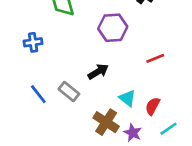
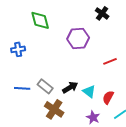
black arrow: (98, 72) -> (70, 87), moved
blue line: (38, 94) -> (22, 88), turned -49
brown cross: (106, 122) -> (54, 109), moved

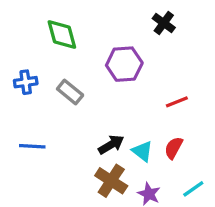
gray rectangle: (45, 86) -> (70, 92), moved
red semicircle: (108, 97) -> (174, 148), moved
brown cross: (54, 109) -> (111, 181), moved

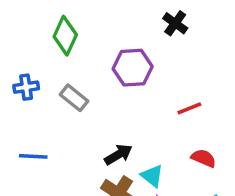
green diamond: (62, 34) -> (65, 36), turned 40
red semicircle: (174, 148) -> (204, 158), moved, turned 85
cyan triangle: (142, 151) -> (152, 176), moved

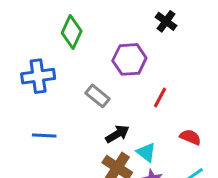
blue cross: (26, 87) -> (38, 76), size x1.5
gray rectangle: (74, 98) -> (97, 96), moved
red line: (189, 108) -> (160, 97), moved, turned -40

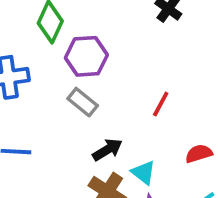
purple hexagon: (129, 59) -> (86, 56), moved
red semicircle: (190, 137) -> (199, 153), turned -40

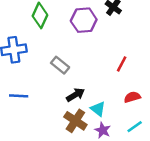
purple hexagon: (86, 56) -> (84, 20), moved
red line: (161, 104) -> (122, 64), moved

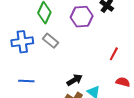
gray rectangle: (60, 65) -> (50, 41), moved
red semicircle: (132, 97) -> (123, 82), turned 32

